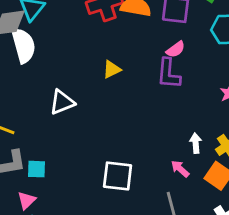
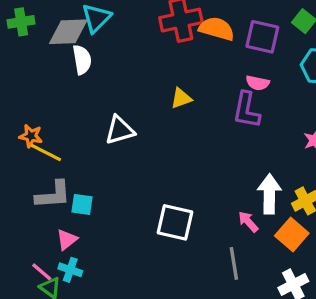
white semicircle: (23, 45) -> (82, 60), size x0.7
pink semicircle: (176, 49) -> (258, 83), turned 42
white arrow: (196, 143) -> (269, 194), size x1.6

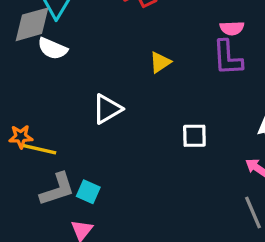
white semicircle: (82, 60) -> (53, 49), turned 136
cyan square: (82, 204) -> (88, 192), turned 30
white square: (175, 222) -> (194, 136), moved, size x0.7

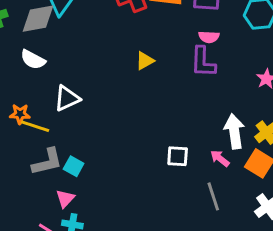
white semicircle: (53, 49) -> (33, 60), moved
white triangle: (107, 109) -> (67, 98), moved
white square: (194, 136) -> (178, 156), moved

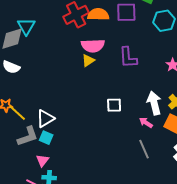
pink semicircle: (209, 37) -> (93, 46), moved, size x1.6
white triangle: (67, 98) -> (45, 119), moved
yellow line: (35, 126) -> (17, 113), turned 30
white square: (178, 156) -> (114, 105), moved

